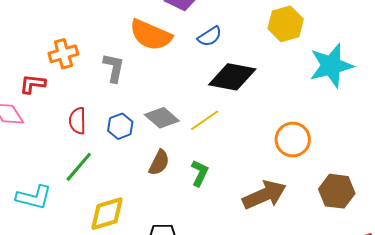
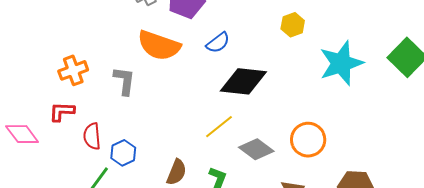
yellow hexagon: (286, 24) -> (293, 25), size x0.7
red L-shape: (33, 84) -> (62, 112), moved
gray diamond: (162, 118) -> (256, 149), moved
blue hexagon: (120, 126) -> (123, 153), moved

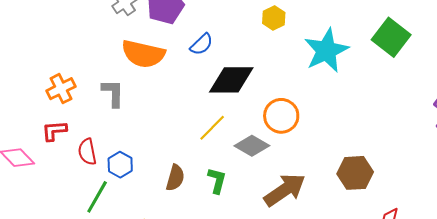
orange circle: (308, 140) -> (281, 116), moved

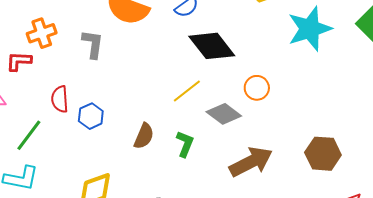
black diamond: (231, 80) -> (212, 46), turned 45
orange circle: (281, 116) -> (257, 88), size x0.7
red L-shape: (54, 131) -> (19, 61), moved
green line: (97, 197) -> (29, 135), moved

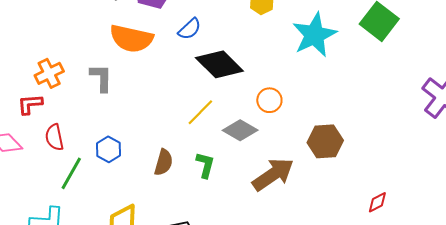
red semicircle: (60, 99) -> (54, 137), moved
green line: (29, 135) -> (71, 173), moved
brown hexagon: (323, 154) -> (325, 141), moved

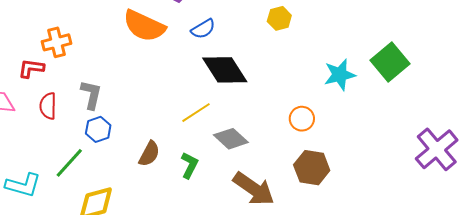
cyan star: (314, 35) -> (340, 75), moved, size x0.7
gray L-shape: (101, 78) -> (91, 95), moved
orange circle: (269, 100) -> (302, 119), moved
green line: (71, 173) -> (69, 163), moved
brown arrow: (273, 174) -> (254, 189), turned 57

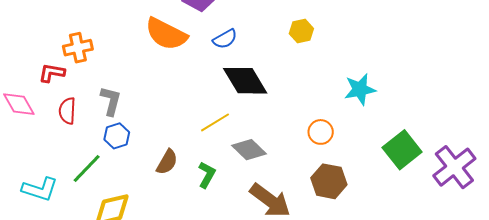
green square: (390, 62) -> (402, 150), moved

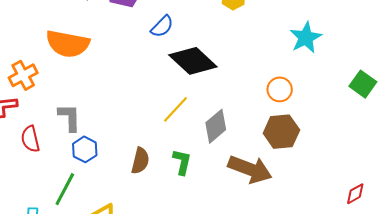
orange semicircle: (166, 34) -> (68, 44), moved
gray diamond: (249, 150) -> (216, 126), turned -68
green square: (402, 150) -> (363, 84), size x0.7
brown hexagon: (329, 181) -> (281, 132), moved

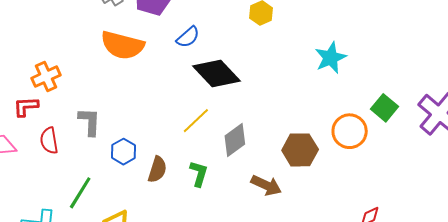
orange semicircle: (68, 44) -> (122, 45), moved
orange circle: (280, 89) -> (350, 131), moved, size x1.4
blue hexagon: (85, 149) -> (123, 152), moved
brown arrow: (250, 169) -> (266, 185), size x0.7

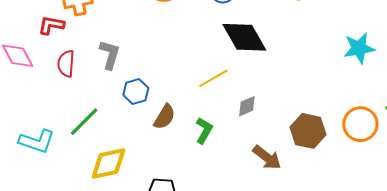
gray diamond: (235, 140) -> (247, 106), size x0.7

